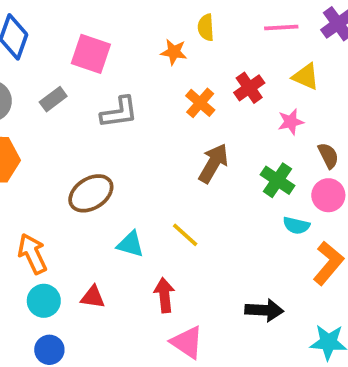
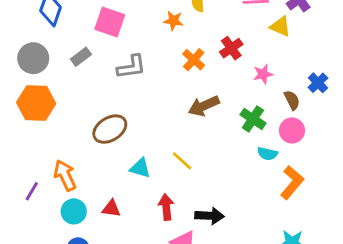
yellow triangle: (306, 76) -> (280, 26), moved
brown arrow: (213, 163) -> (204, 106), turned -144
black arrow: (264, 310) -> (210, 216), moved

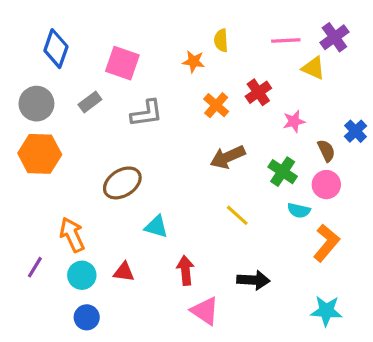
yellow line: (182, 161) -> (237, 215), moved
purple line: (32, 191) -> (35, 267), moved
black arrow: (210, 216) -> (253, 280), moved

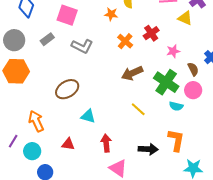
gray L-shape: (147, 113) -> (82, 46), turned 35
green cross: (283, 172) -> (166, 82), size x1.4
orange L-shape: (326, 243) -> (176, 140), moved, turned -30
cyan circle: (82, 275) -> (32, 151), moved

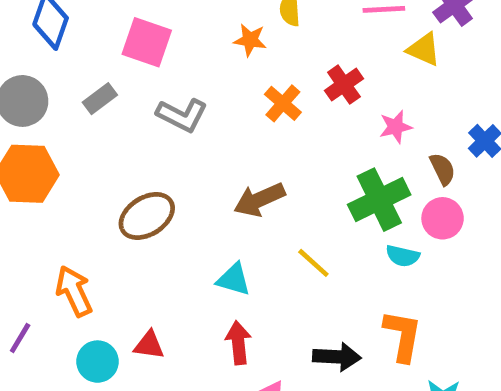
brown arrow: (132, 73) -> (259, 200), moved
green cross: (166, 82) -> (379, 200), turned 30
cyan triangle: (88, 116) -> (234, 279), moved
cyan circle: (32, 151) -> (97, 362), moved

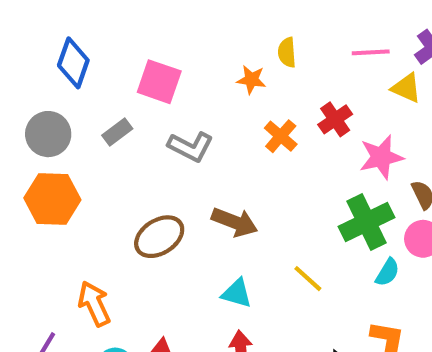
pink star: (396, 127) -> (381, 157), size x1.5
brown arrow: (259, 200) -> (235, 222), moved, turned -135
cyan semicircle: (403, 256) -> (387, 272), turned -72

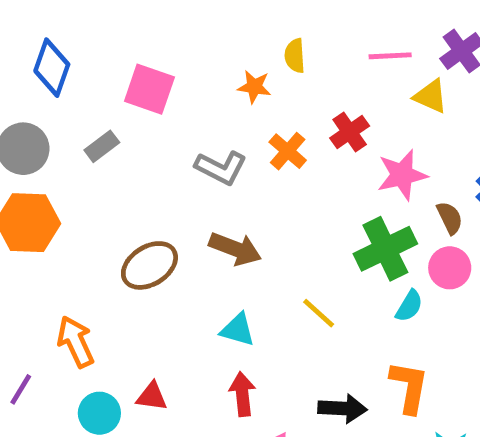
gray L-shape: (191, 147) -> (221, 168), moved

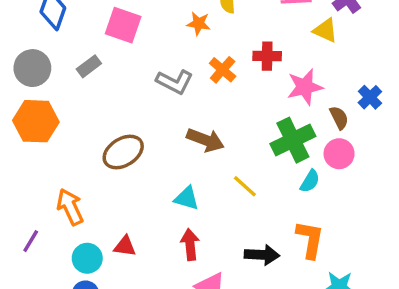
red cross: (350, 132) -> (267, 56), turned 36
brown arrow: (235, 249) -> (205, 140), moved

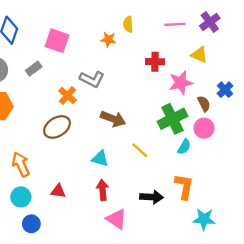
yellow triangle: (325, 30) -> (199, 55), moved
orange cross: (223, 70) -> (68, 95), moved
cyan circle: (87, 258) -> (21, 197), moved

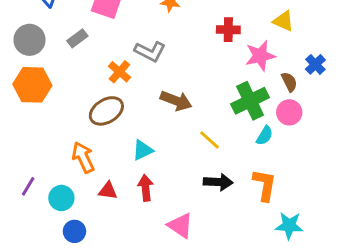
cyan triangle: (100, 158) -> (143, 150), moved, turned -42
orange arrow: (21, 164) -> (83, 157), moved
red arrow: (103, 190) -> (146, 188), moved
black arrow: (152, 197) -> (218, 182), moved

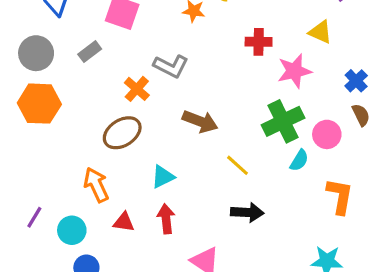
brown semicircle: (289, 82) -> (361, 115), moved
orange L-shape: (265, 185) -> (340, 196), moved

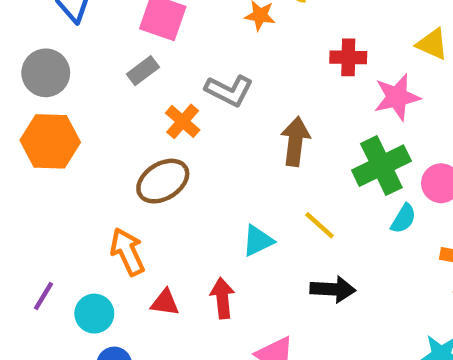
gray rectangle: (90, 52) -> (143, 71), moved
brown arrow: (200, 121) -> (295, 141), moved, turned -104
cyan triangle: (163, 177) -> (258, 241), moved

